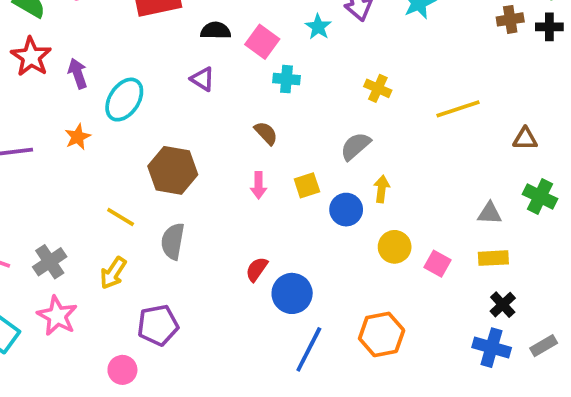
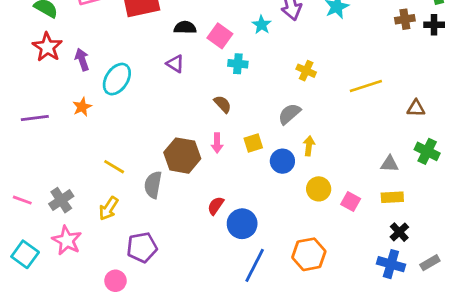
brown hexagon: (173, 170) -> (182, 156), moved

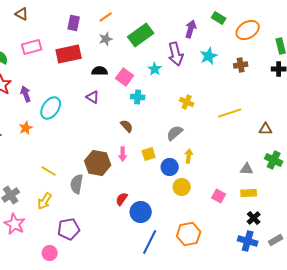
brown cross: (405, 19) -> (241, 65), moved
yellow circle: (319, 189) -> (182, 187), moved

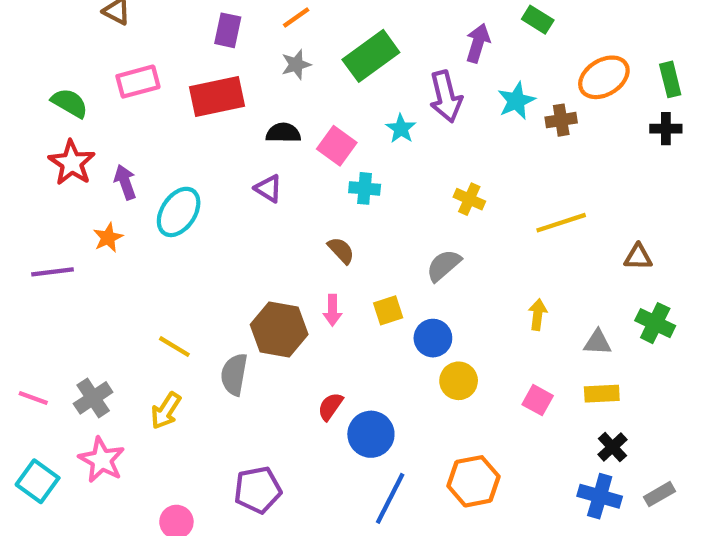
orange ellipse: (248, 30) -> (604, 77), moved
brown cross: (241, 65) -> (561, 120), moved
orange star: (26, 128) -> (108, 238), moved
yellow arrow: (189, 156) -> (538, 315), moved
purple pentagon: (69, 229) -> (258, 490), moved

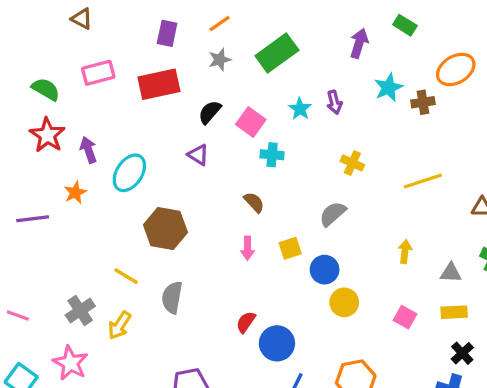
purple arrow: (446, 97) -> (334, 102), moved, size x0.6
black semicircle: (283, 133) -> (210, 112), turned -50
brown hexagon: (279, 330) -> (165, 229), moved
gray cross: (93, 398) -> (80, 311), moved

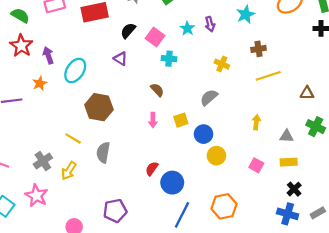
brown cross: (423, 102) -> (258, 49), moved

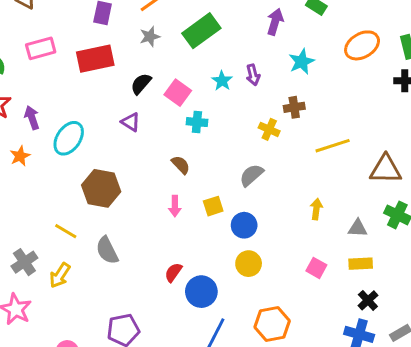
brown cross: (258, 49) -> (294, 107), moved
brown triangle: (307, 93) -> (386, 169), size x1.6
gray semicircle: (103, 152) -> (107, 250), turned -36
yellow circle: (216, 156) -> (249, 264), moved

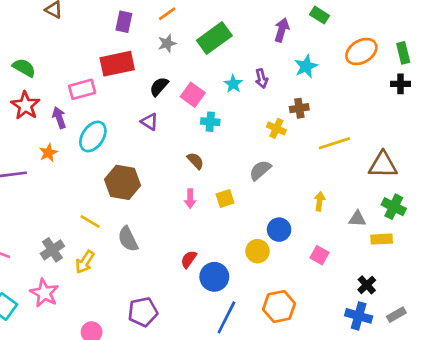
pink rectangle: (41, 48) -> (82, 89), moved
blue circle: (244, 225) -> (279, 230), moved
yellow rectangle: (361, 264) -> (382, 239), moved

